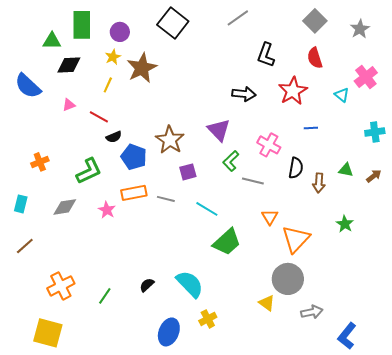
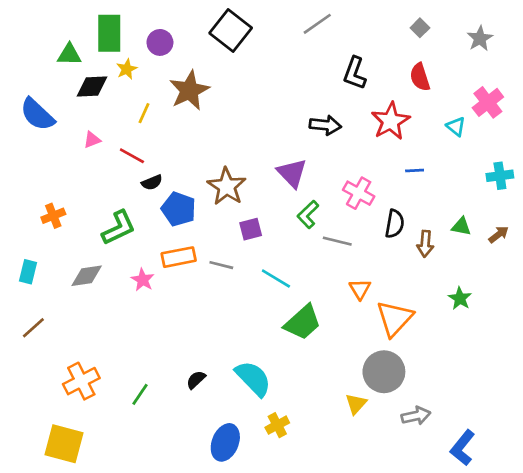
gray square: (315, 21) -> (420, 28), size x0.6
yellow star: (113, 57) -> (127, 69), moved
yellow triangle: (267, 303) -> (356, 404), turned 36

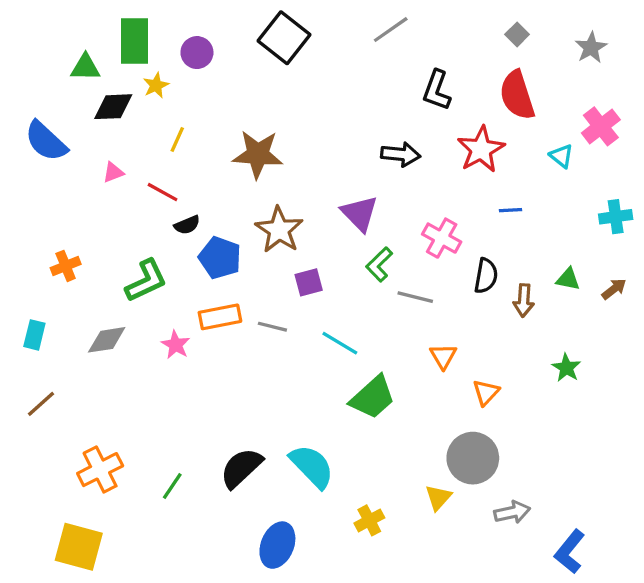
red semicircle: (420, 77) -> (517, 95), size x1.4
brown star: (189, 90) -> (258, 154), moved, turned 30
orange triangle: (395, 318) -> (486, 392), size x0.6
black semicircle: (196, 380) -> (241, 468), size x1.8
yellow cross: (277, 425) -> (369, 520), moved

